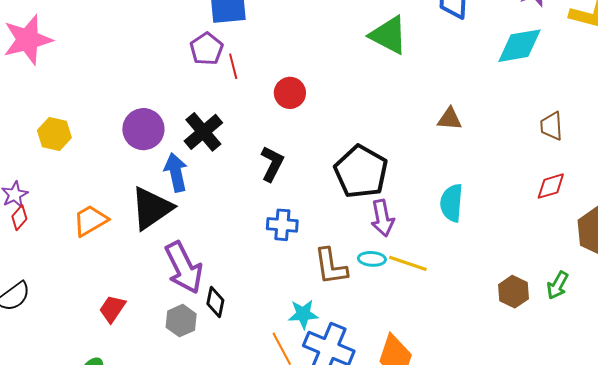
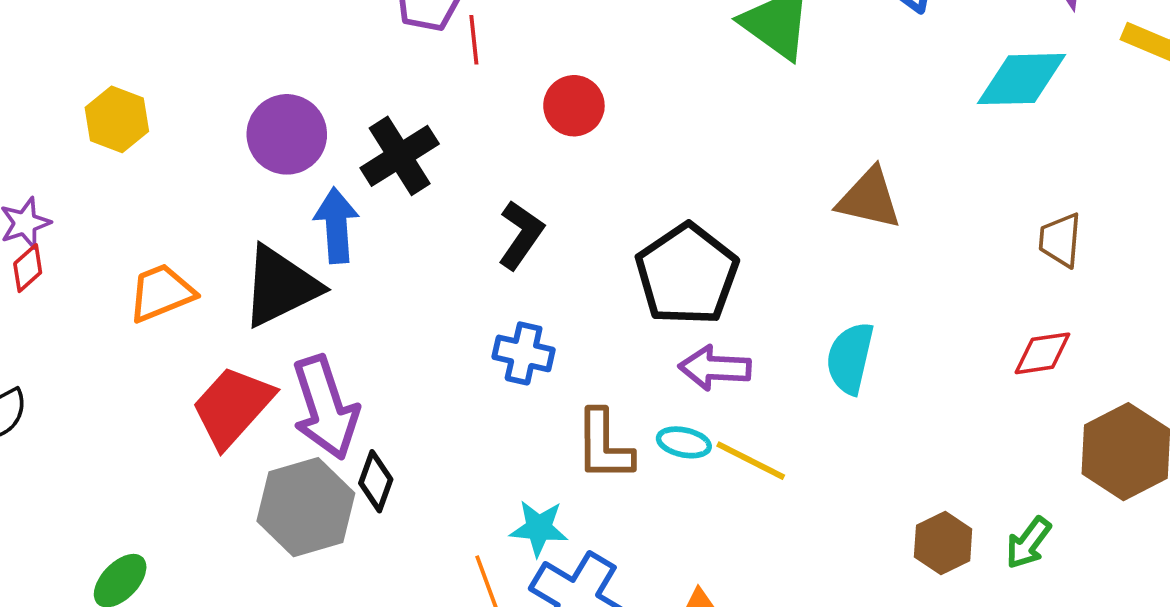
brown triangle: (450, 119) -> (869, 198), size x1.4
purple arrow: (382, 218) -> (715, 368), turned 96
red trapezoid: (112, 309) -> (233, 407), moved, size x1.6
gray hexagon: (181, 321) -> (306, 507), size x1.6

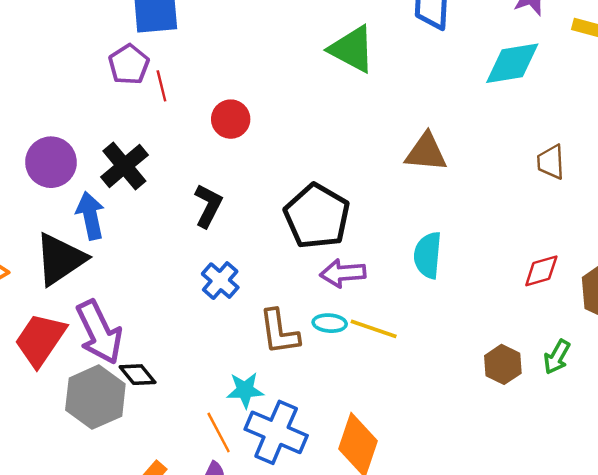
blue cross: (524, 353) -> (220, 281), turned 36
red diamond: (1042, 353) -> (541, 271), moved
black diamond: (376, 481) -> (138, 375), turned -51

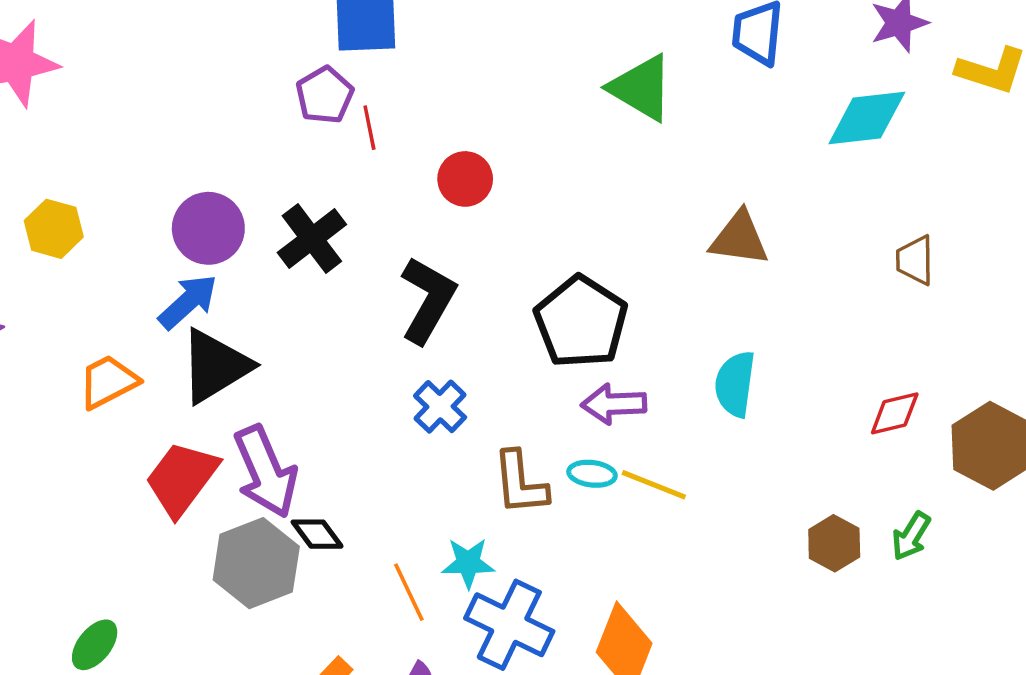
black L-shape: (208, 206) -> (428, 300), size x1.4
blue arrow: (90, 216) -> (188, 302), moved, turned 57
orange line: (219, 432) -> (409, 592), moved

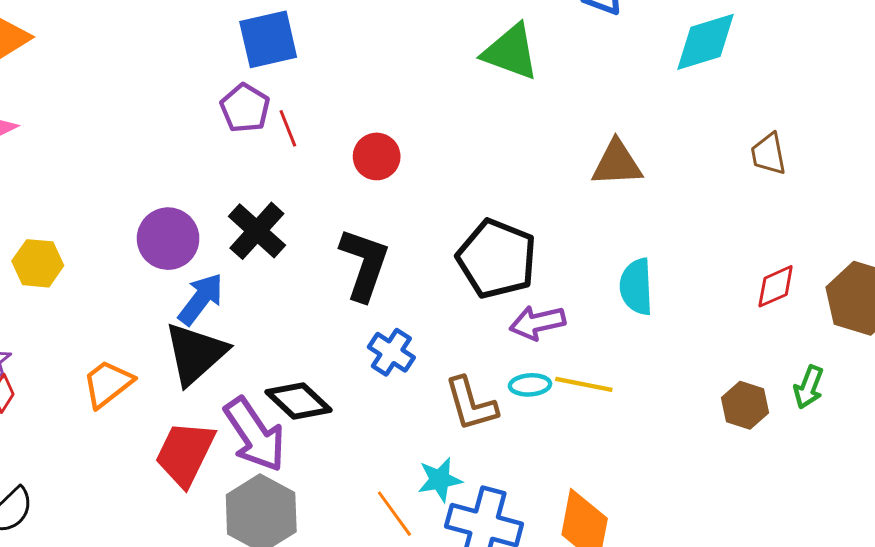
blue arrow: (188, 302) -> (201, 299), moved
black diamond: (317, 534) -> (298, 401), moved, size x1.4

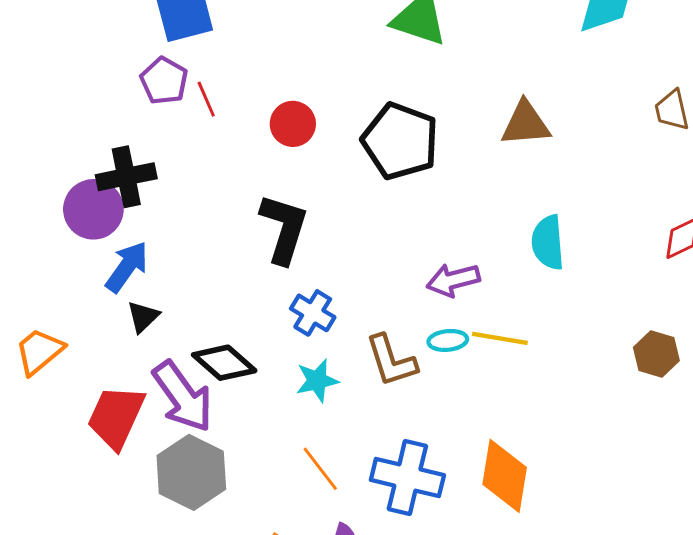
black cross: (257, 231) -> (126, 177), moved, turned 38
black pentagon: (497, 259) -> (400, 141), moved
black triangle: (195, 354) -> (143, 317), moved, size x0.5
cyan star: (440, 480) -> (317, 381), moved

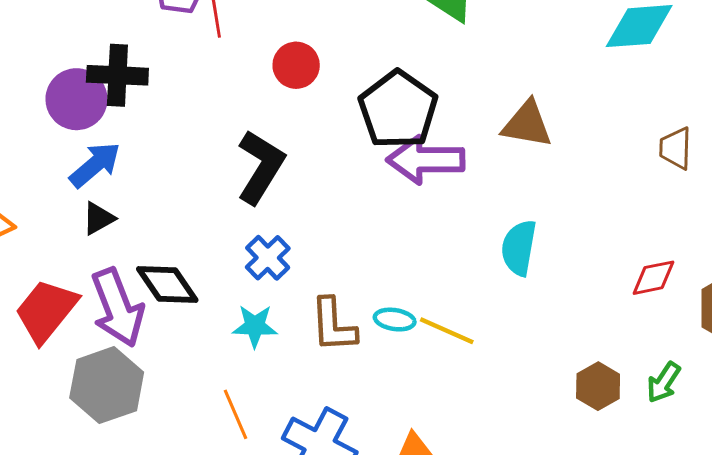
purple arrow: (453, 280) -> (426, 160), moved, size x1.4

